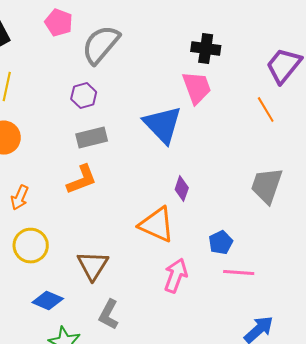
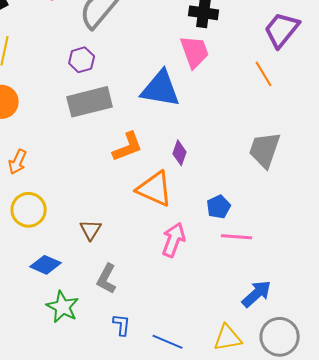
blue triangle: (163, 125) -> (161, 89), turned -36
gray rectangle: (92, 138) -> (90, 102), size x1.4
orange L-shape: (82, 180) -> (128, 147), moved
brown triangle: (93, 266) -> (91, 230), size x0.7

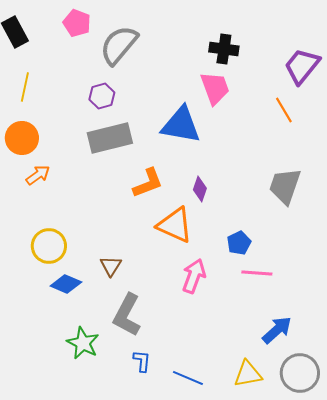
orange arrow: (18, 162) -> (38, 175), moved, turned -150
blue diamond: (46, 265) -> (66, 284), moved
gray L-shape: (107, 279) -> (127, 315), size x1.4

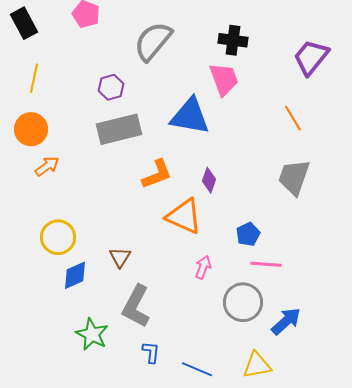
gray semicircle: (119, 45) -> (153, 41), moved
orange line: (284, 110) -> (293, 118), moved
pink arrow: (194, 276) -> (203, 267), size x0.7
blue diamond: (66, 284) -> (75, 275), turned -48
gray circle: (300, 373) -> (243, 302), moved

